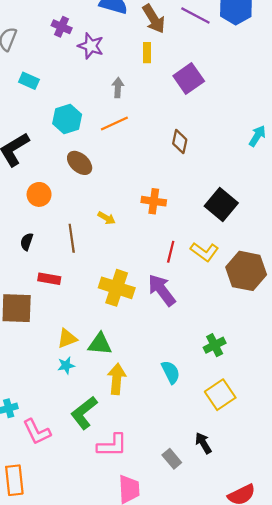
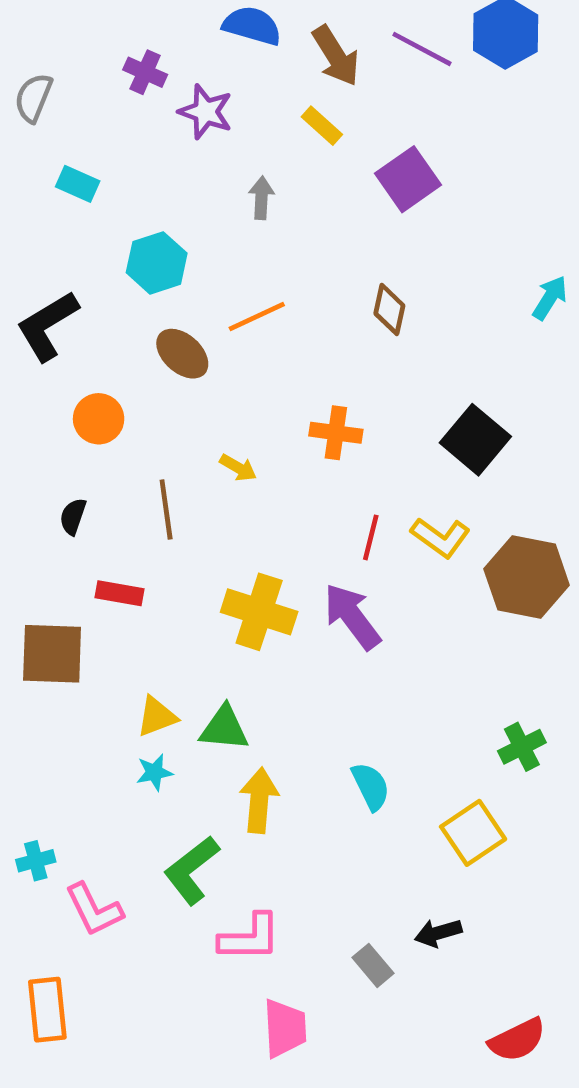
yellow rectangle: (147, 53) -> (322, 126), turned -48
orange line: (114, 124) -> (257, 316), moved
green cross: (215, 345) -> (522, 747), moved
black arrow: (203, 443) -> (438, 933), turned -75

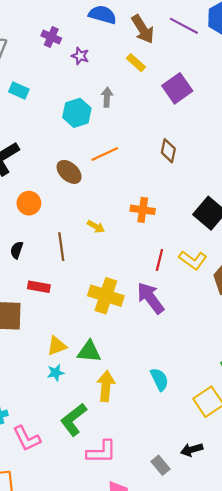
purple star: (206, 112) -> (80, 56), size x0.7
cyan hexagon: (157, 263) -> (77, 113), moved

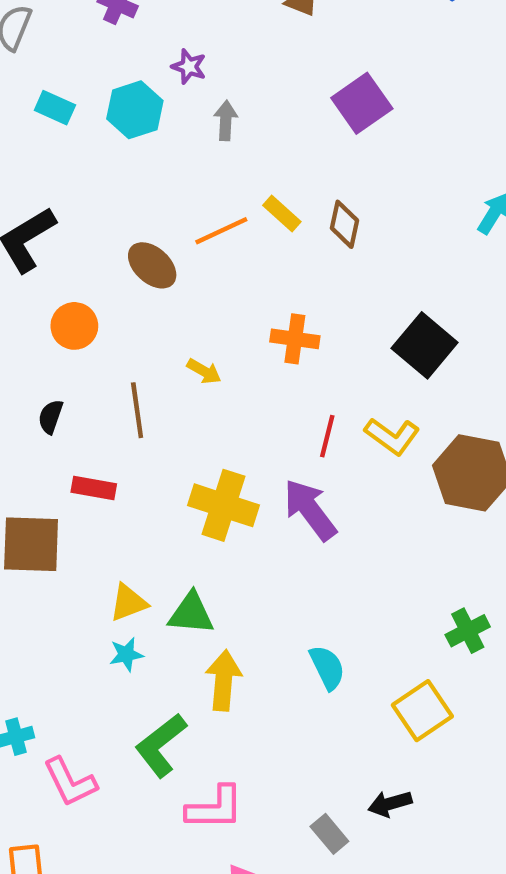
purple star: (80, 56) -> (189, 67), moved
yellow rectangle: (136, 63) -> (282, 214), moved
cyan hexagon: (77, 113) -> (135, 110), moved

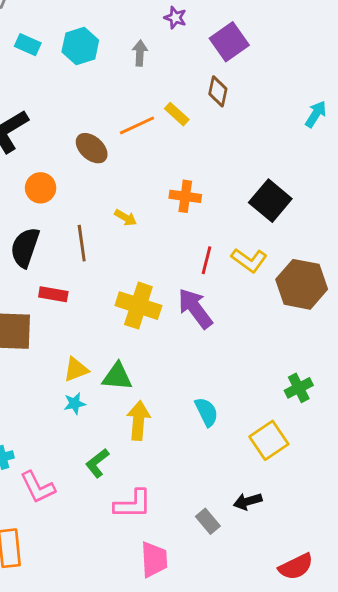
purple star: (189, 67) -> (175, 18), moved
brown diamond: (345, 224) -> (218, 91), moved
black semicircle: (51, 417) -> (25, 247), size x1.8
green L-shape: (161, 745) -> (97, 463), size x0.7

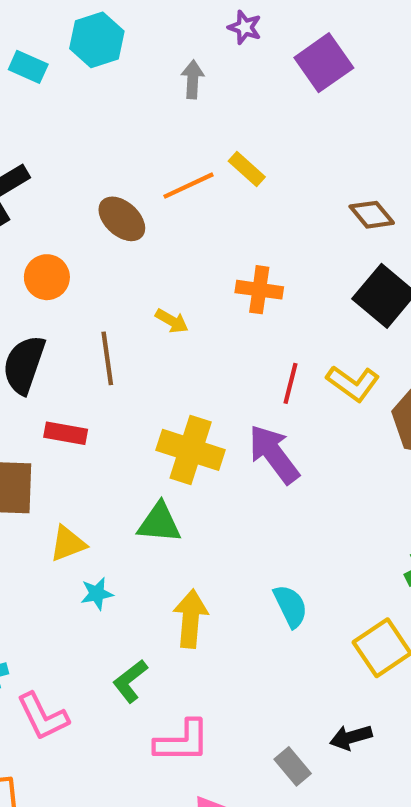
cyan hexagon: (80, 46) -> (97, 40), moved
brown diamond: (218, 91) -> (372, 215), moved, turned -52
yellow triangle: (76, 369) -> (68, 544), moved
green triangle: (117, 377) -> (159, 523), moved

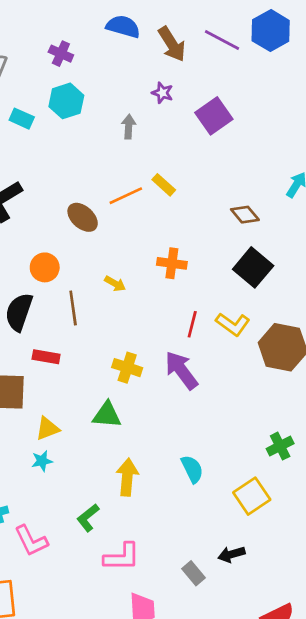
orange circle: (47, 277) -> (45, 267), moved
yellow cross: (191, 450) -> (127, 368), size x0.7
cyan star: (97, 594) -> (42, 461), moved

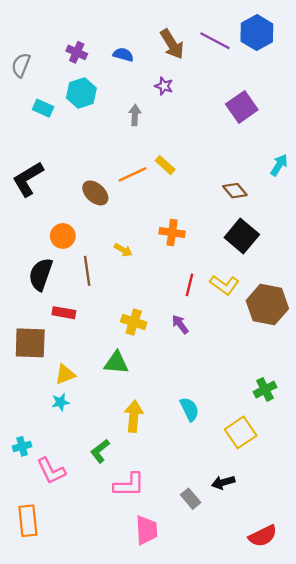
blue semicircle: (123, 27) -> (123, 55), moved, size x0.7
purple square: (214, 116) -> (242, 107), moved
purple arrow: (181, 370) -> (180, 324), size x0.6

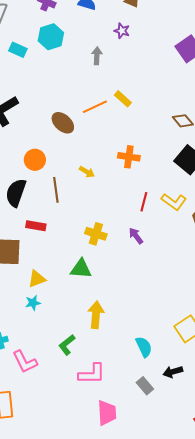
cyan semicircle: (189, 409) -> (144, 347), moved

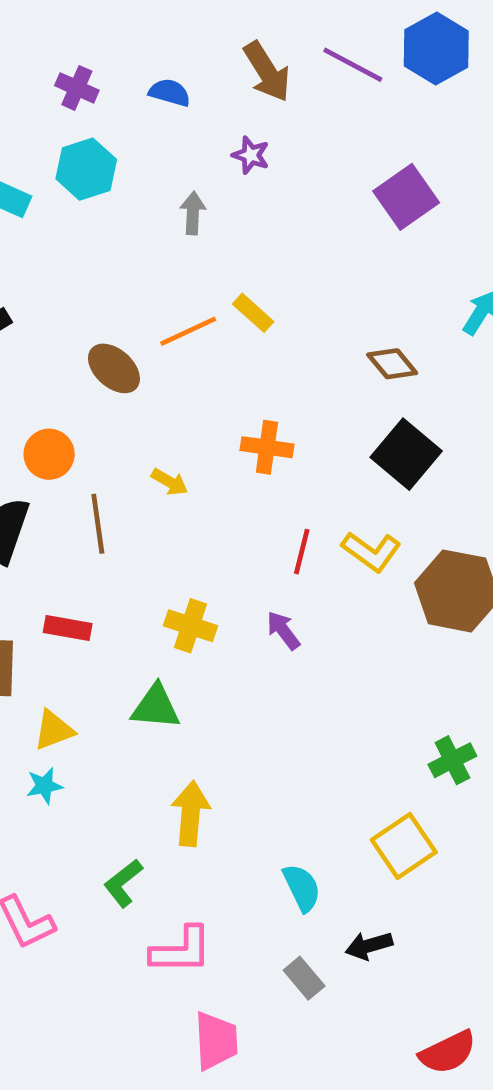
red rectangle: (36, 226) -> (68, 628), moved

